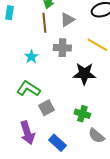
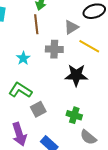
gray triangle: (67, 20) -> (71, 27), moved

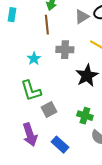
gray triangle: (71, 27) -> (82, 17), moved
black star: (76, 75) -> (87, 76), turned -30
green L-shape: (20, 90) -> (31, 91), turned -140

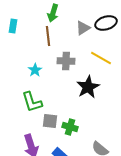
gray square: (49, 110) -> (50, 121), turned 35
green cross: (85, 116) -> (70, 127), moved

